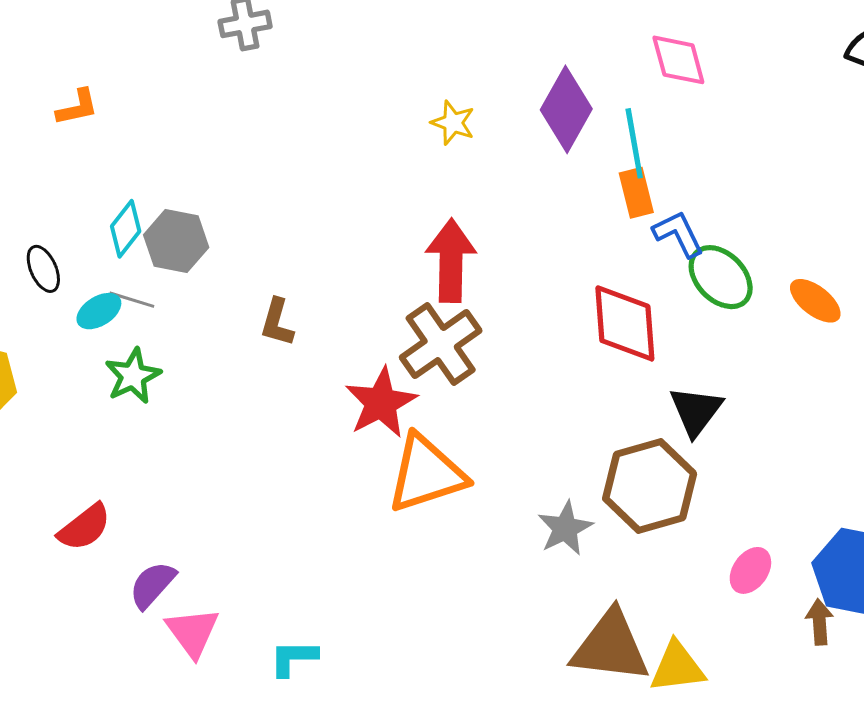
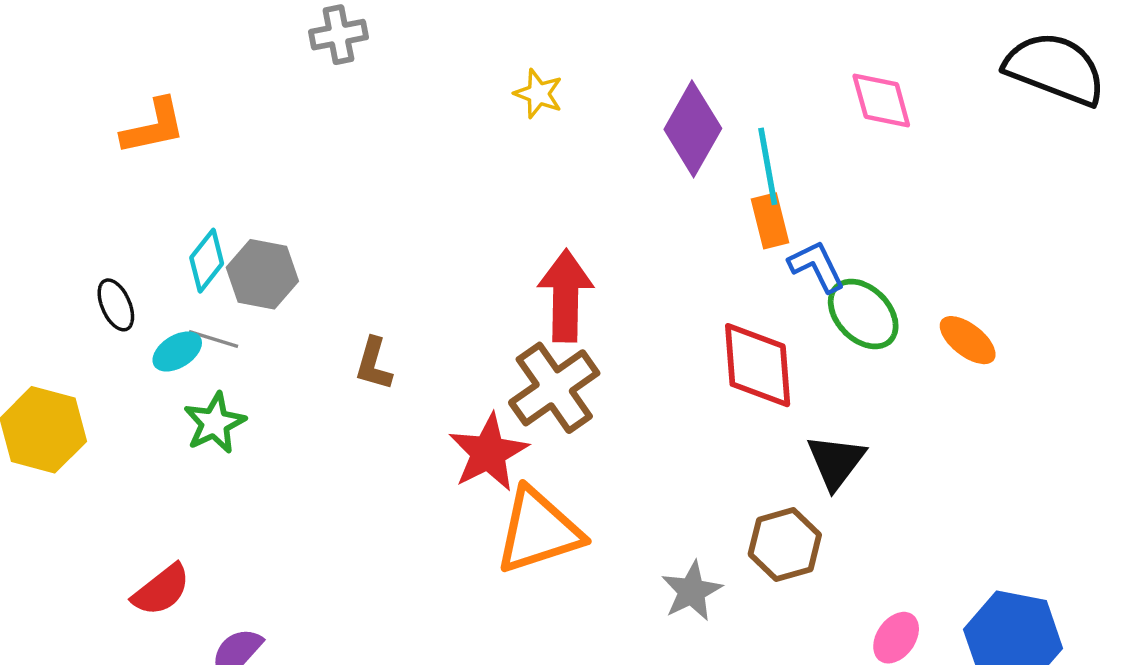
pink diamond: (678, 60) -> (881, 100), moved
orange L-shape: (77, 107) -> (153, 127), size x1.4
yellow star: (453, 123) -> (538, 94), moved
brown hexagon: (650, 486) -> (785, 545), size x0.7

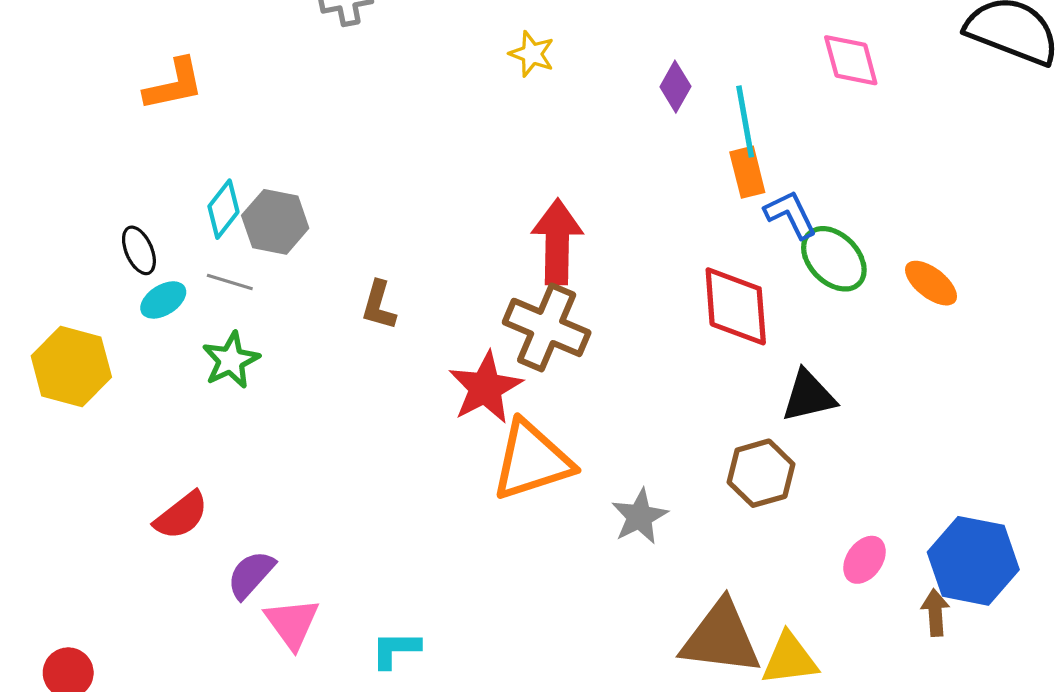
purple diamond: (693, 129) -> (675, 87), size x0.6
cyan ellipse: (177, 351) -> (163, 300), moved
brown cross: (554, 388) -> (547, 327), turned -32
black triangle: (836, 462) -> (809, 396), turned 40
gray star: (692, 591) -> (640, 516), moved

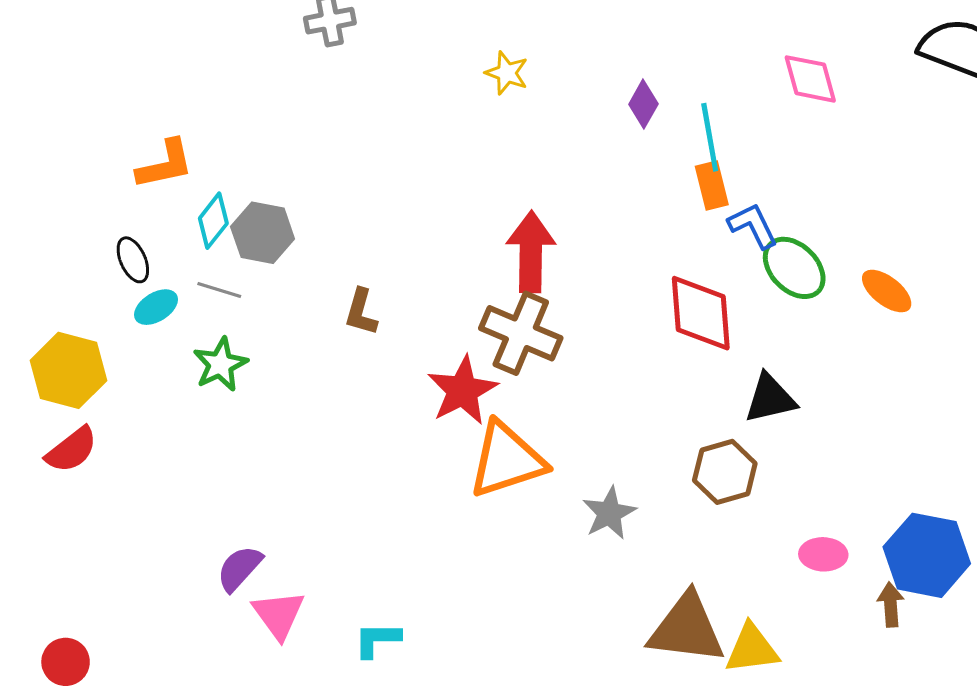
orange L-shape: (174, 85) -> (165, 164), moved
red semicircle: (181, 515) -> (72, 450), moved
pink ellipse: (864, 560) -> (823, 554), turned 57

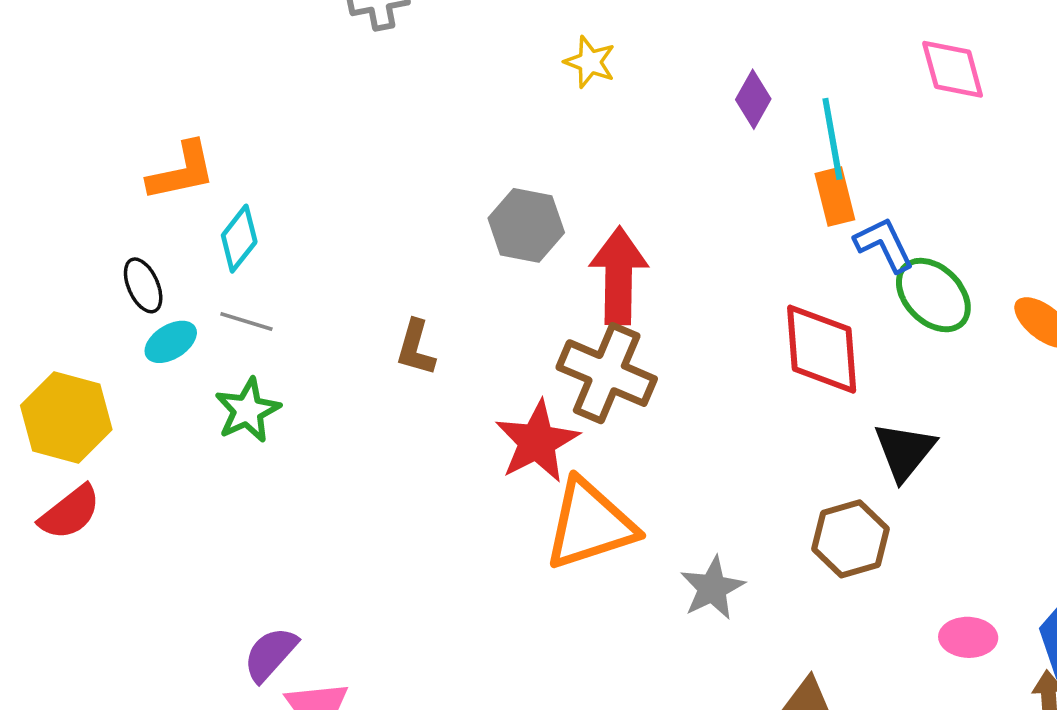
gray hexagon: (263, 233) -> (526, 225), moved
black triangle: (770, 399) -> (905, 451), turned -38

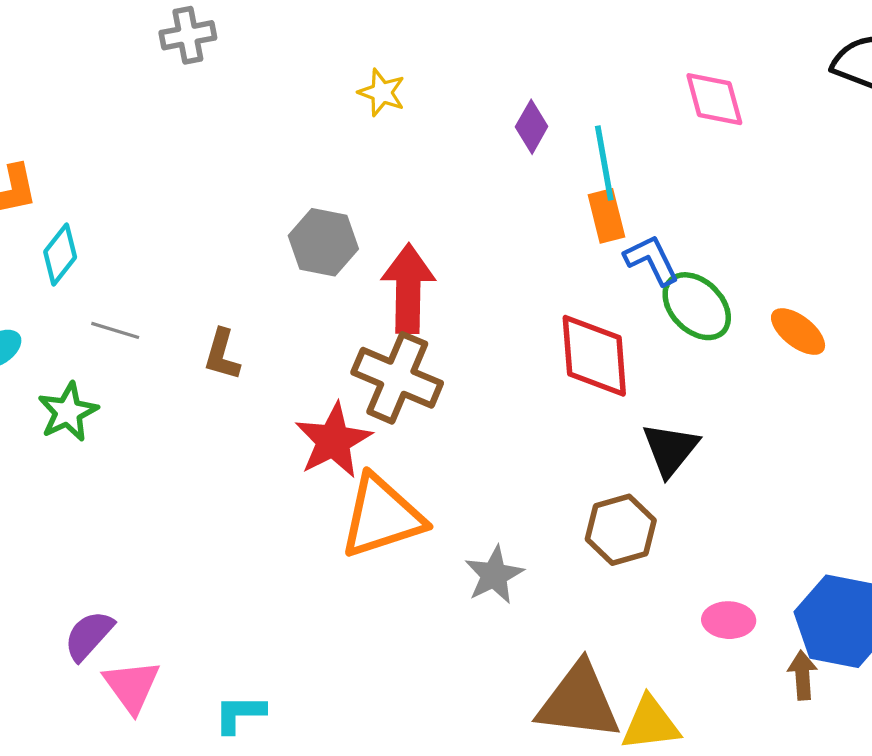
gray line: (246, 321) -> (115, 330), moved

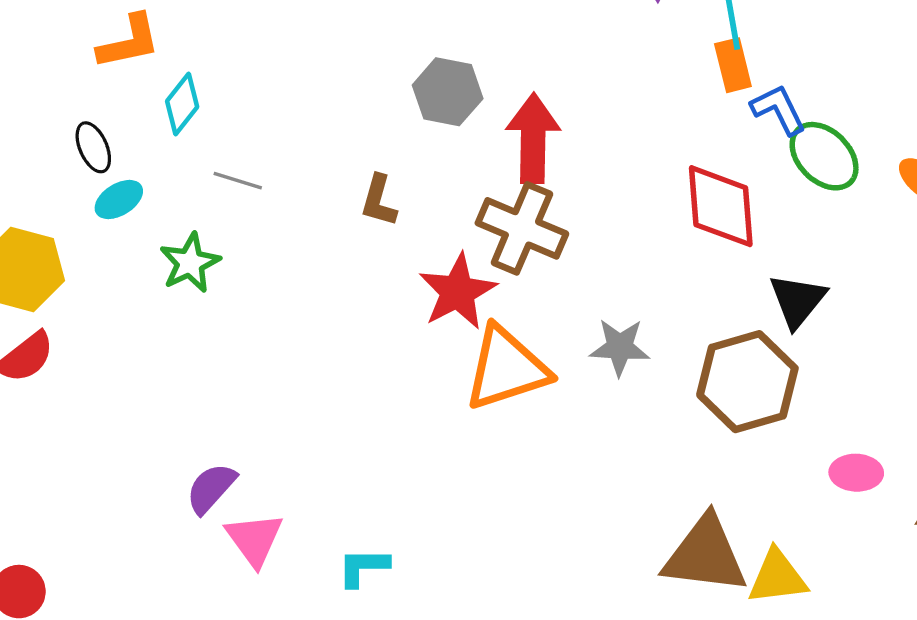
brown L-shape: (222, 355) -> (379, 201), moved
brown hexagon: (621, 530) -> (747, 382), size x1.4
gray star: (494, 575) -> (620, 347), moved, turned 30

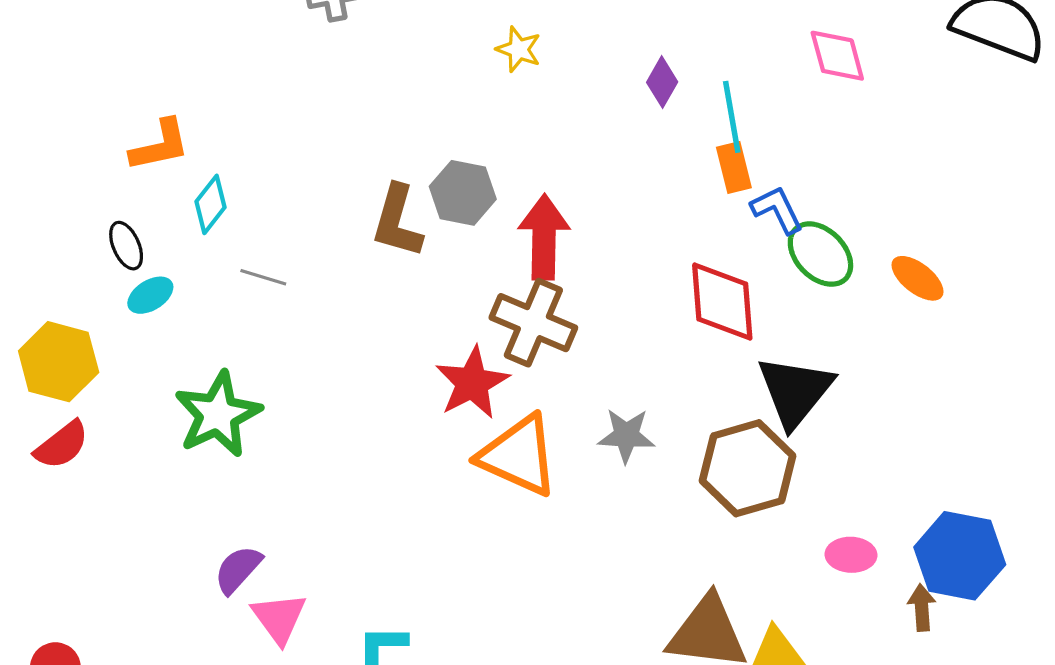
brown L-shape: (379, 201) -> (397, 221), moved, size x1.5
green star: (190, 263) -> (218, 414), moved, size x1.5
black triangle: (797, 301) -> (795, 391), size x1.4
orange triangle: (506, 368) -> (519, 456), turned 42

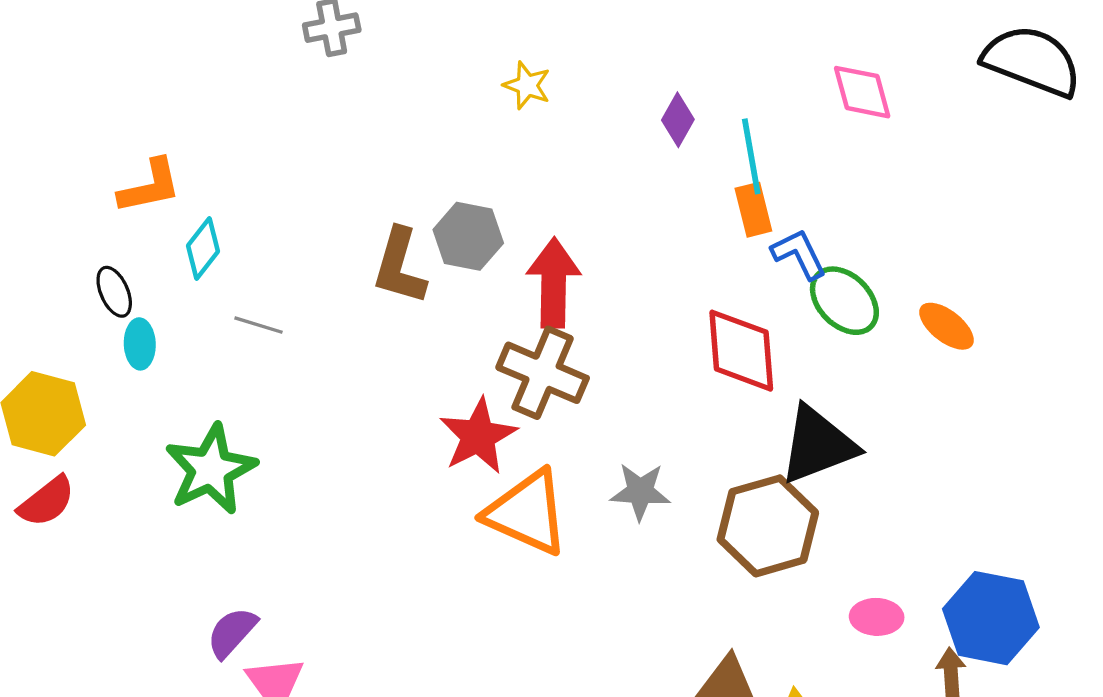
cyan ellipse: (150, 295) -> (140, 344), turned -60
black triangle: (795, 391) -> (818, 445), turned 30

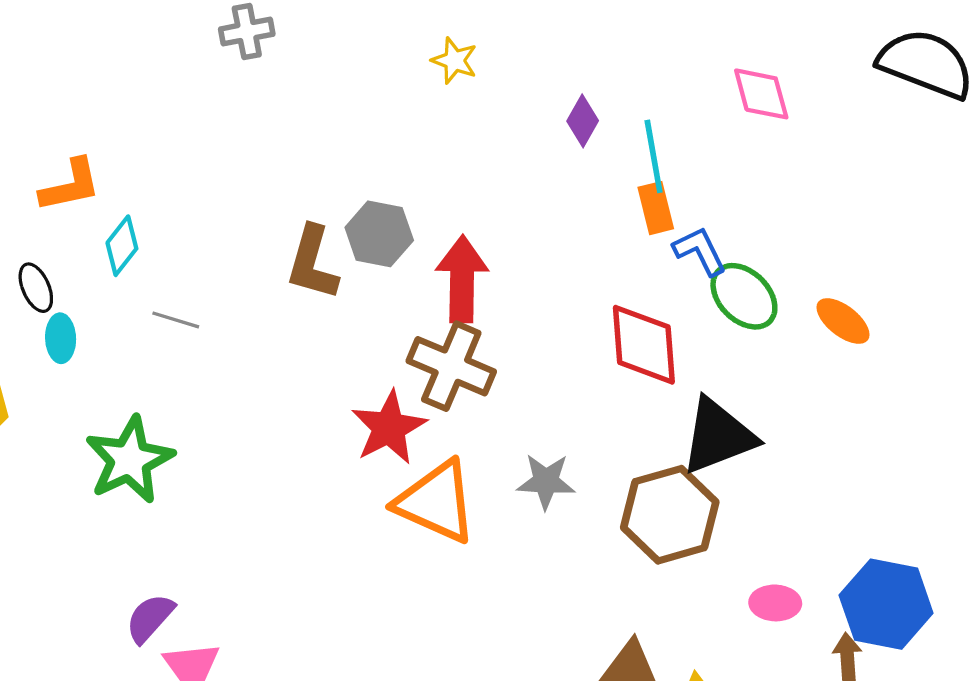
yellow star: (527, 85) -> (454, 61), moved

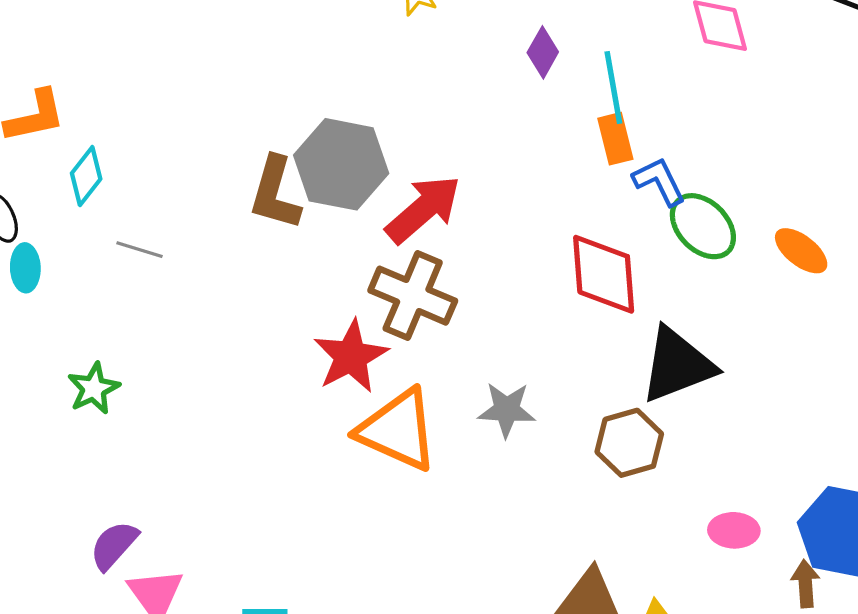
gray hexagon: (379, 234) -> (341, 164), size x1.4
red arrow: (462, 279) -> (423, 209), turned 48
green star: (129, 460) -> (94, 388), size x0.6
brown hexagon: (670, 515) -> (629, 443), size x0.7

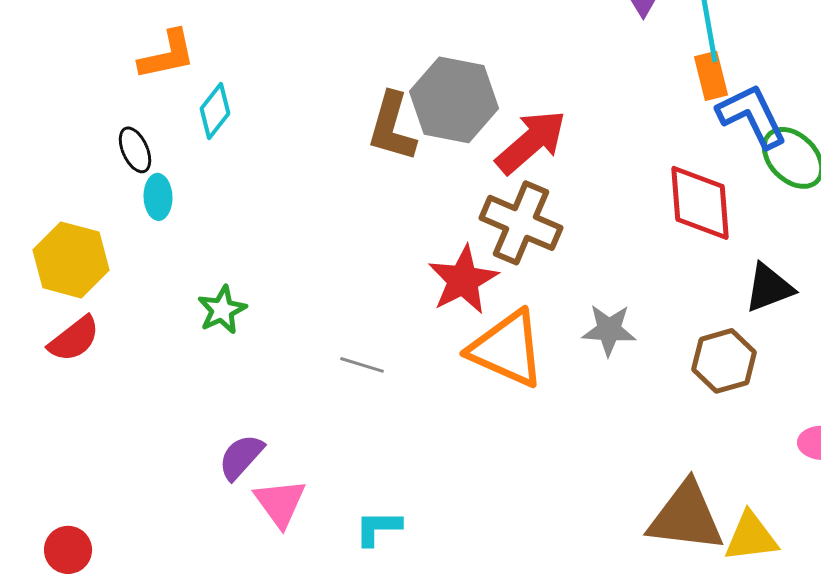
blue L-shape: (659, 181) -> (752, 116), size x1.4
gray line: (139, 250) -> (362, 365), moved
black triangle: (677, 365) -> (769, 288), size x0.7

